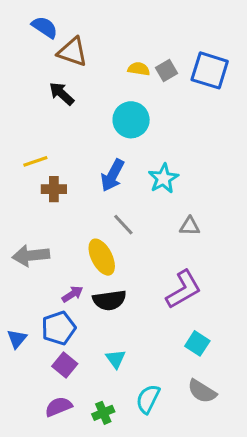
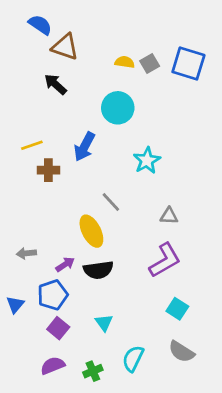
blue arrow: (113, 175) -> (85, 147), moved
gray triangle: (190, 226) -> (169, 216), moved
gray arrow: (31, 256) -> (26, 253), moved, size x0.6

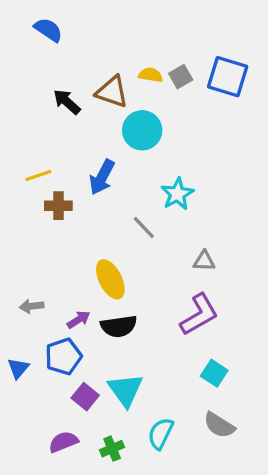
brown triangle: (65, 47) -> (112, 92), moved
gray line: (111, 202) -> (144, 227), moved
cyan triangle: (104, 323) -> (125, 390), size x1.6
purple square: (58, 328) -> (85, 397), moved

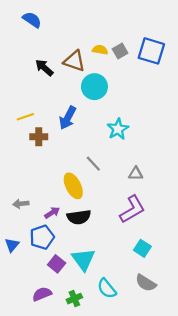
gray line: (144, 227) -> (93, 164), moved
cyan semicircle: (161, 434) -> (107, 288), turned -65

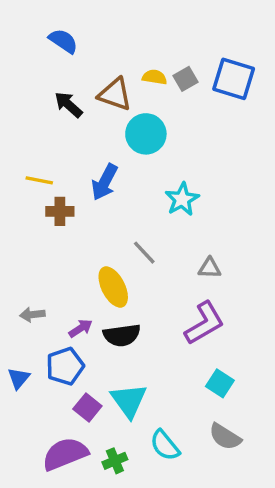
blue semicircle: (32, 20) -> (63, 41), moved
yellow line: (25, 117) -> (39, 180), turned 30
purple semicircle: (42, 294) -> (65, 454), size x1.5

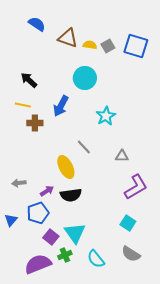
brown triangle: (115, 94) -> (68, 38), moved
black arrow: (68, 105) -> (29, 80), moved
purple L-shape: (204, 323) -> (136, 187), moved
green cross: (115, 461) -> (65, 255), moved

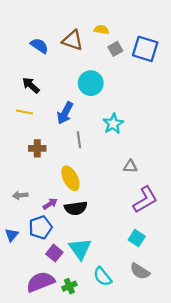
blue semicircle: (37, 24) -> (39, 46), moved
yellow semicircle: (90, 45) -> (101, 30), moved
brown cross: (35, 123) -> (37, 148), moved
gray line: (84, 147) -> (79, 140), moved, turned 35
green cross: (65, 255) -> (69, 286), moved

